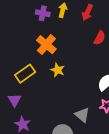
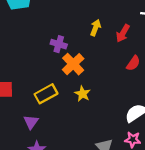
purple cross: (43, 13) -> (59, 44), moved

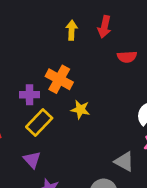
purple cross: (59, 44) -> (30, 95), moved
red semicircle: (133, 63) -> (127, 57), turned 70

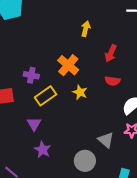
red arrow: (104, 27) -> (111, 53), moved
red semicircle: (127, 57) -> (112, 81), moved
purple cross: (30, 95) -> (31, 75), moved

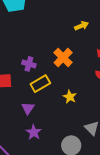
yellow arrow: (86, 29) -> (82, 26), turned 48
yellow star: (80, 92) -> (70, 97), moved

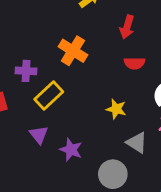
yellow star: (70, 97) -> (116, 109), moved
purple star: (34, 132) -> (71, 150), moved

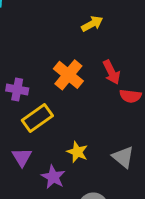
red arrow: (127, 27) -> (111, 72), moved, turned -50
yellow star: (116, 109) -> (77, 152), moved
gray triangle: (137, 143) -> (123, 157), moved

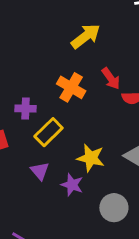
yellow arrow: (92, 24) -> (86, 36), size x1.5
yellow star: (77, 152) -> (91, 158), size x1.4

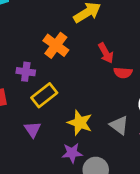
orange cross: (71, 87) -> (56, 45), moved
purple star: (72, 185) -> (72, 153), moved, turned -30

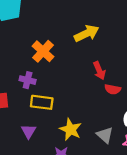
orange cross: (56, 45) -> (43, 51), moved
yellow rectangle: (44, 95) -> (42, 102), turned 40

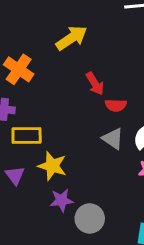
yellow star: (71, 129) -> (52, 166), moved
gray triangle: (105, 135) -> (113, 139), moved

